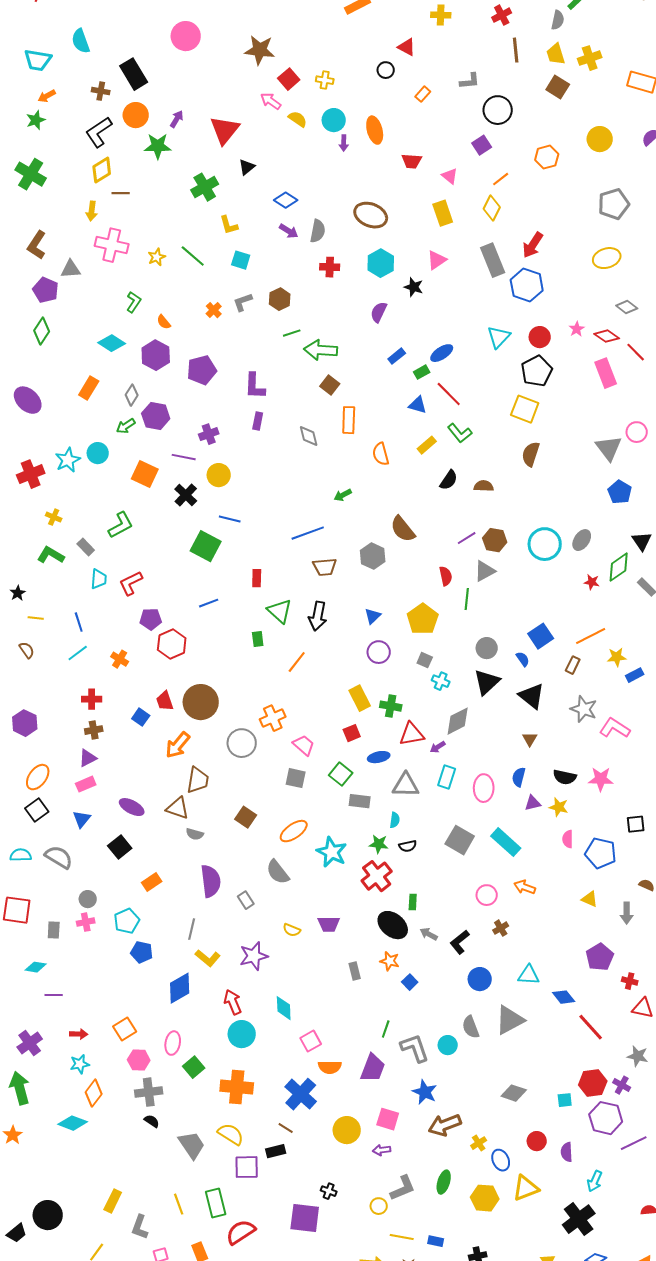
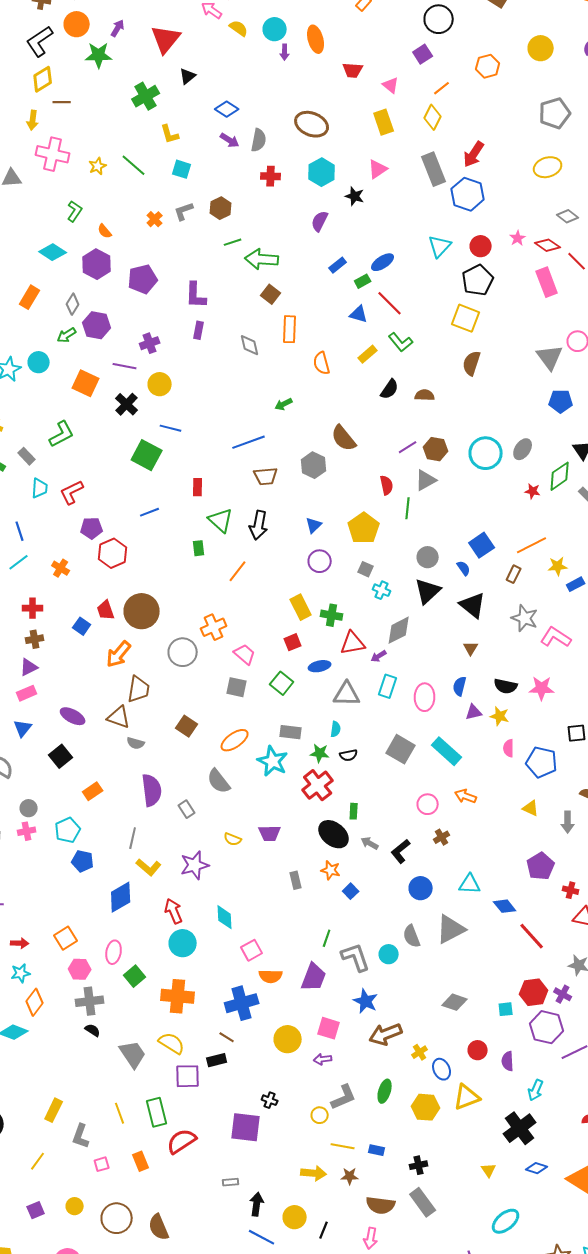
blue pentagon: (620, 492) -> (561, 401), turned -30
gray rectangle: (360, 801) -> (291, 732), moved
blue cross: (301, 1094) -> (242, 1003), turned 32

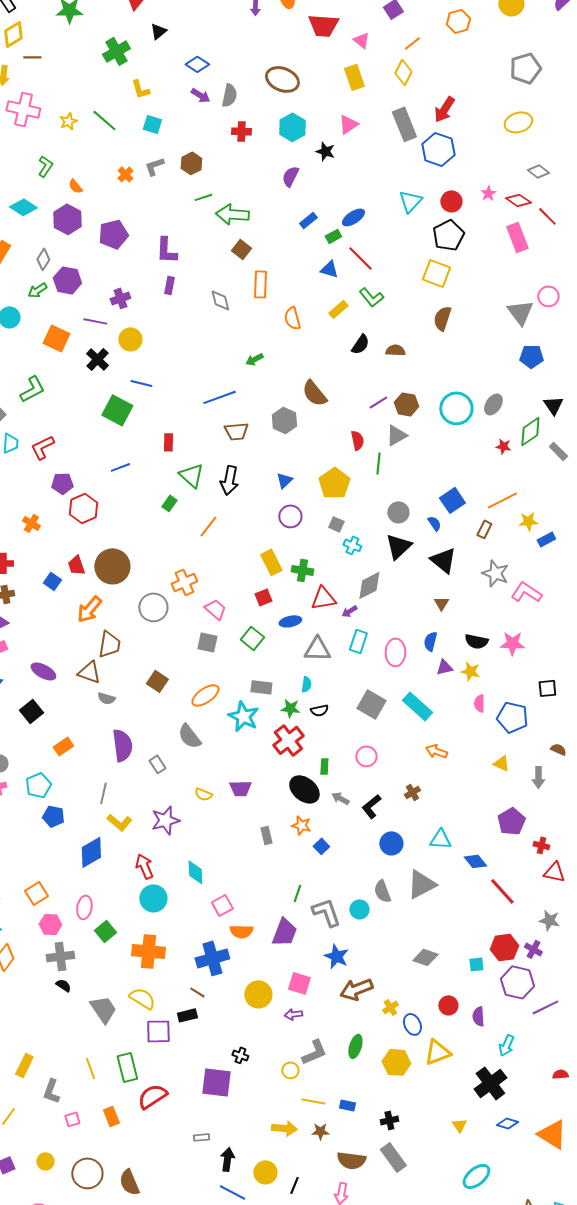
red trapezoid: (353, 70) -> (323, 25), size x1.5
green rectangle: (199, 548) -> (169, 503), turned 42
pink circle: (428, 804) -> (366, 756), moved

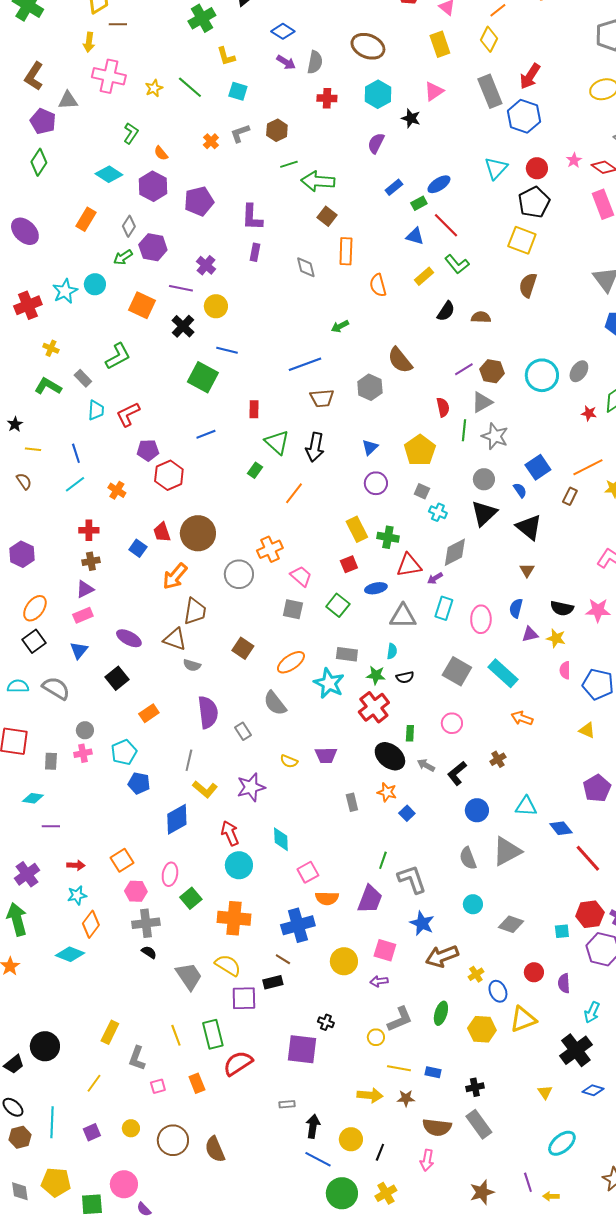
purple cross: (120, 298) -> (206, 265), turned -30
gray star: (495, 573) -> (495, 436), moved
cyan circle: (359, 909) -> (473, 904), moved

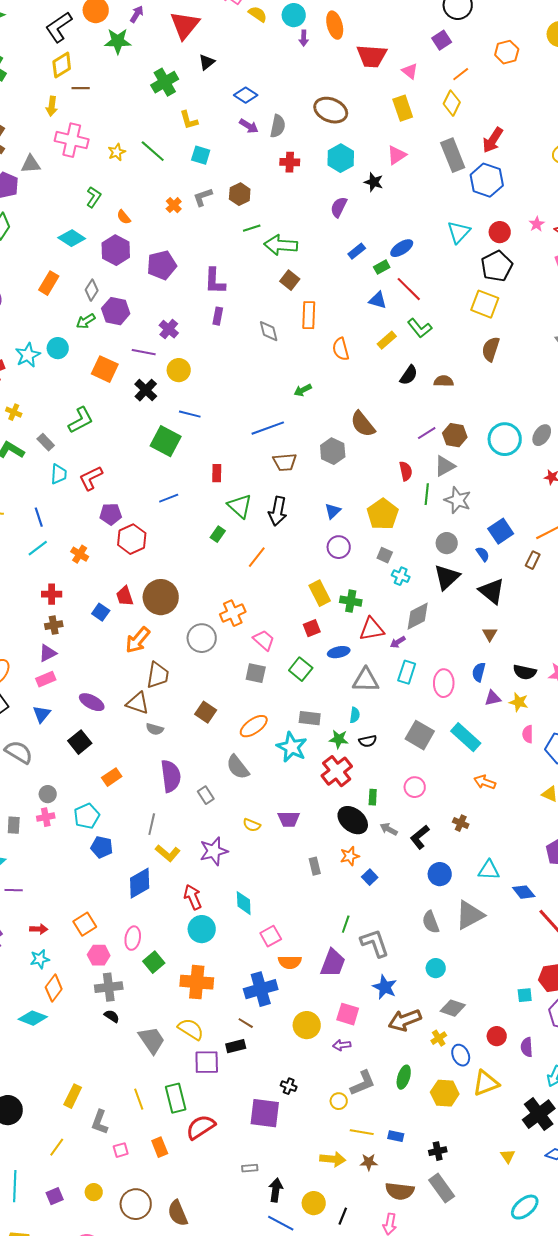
brown cross: (498, 759) -> (461, 823), turned -35
orange star: (387, 792) -> (350, 856), turned -30
gray diamond: (511, 924) -> (453, 1008), moved

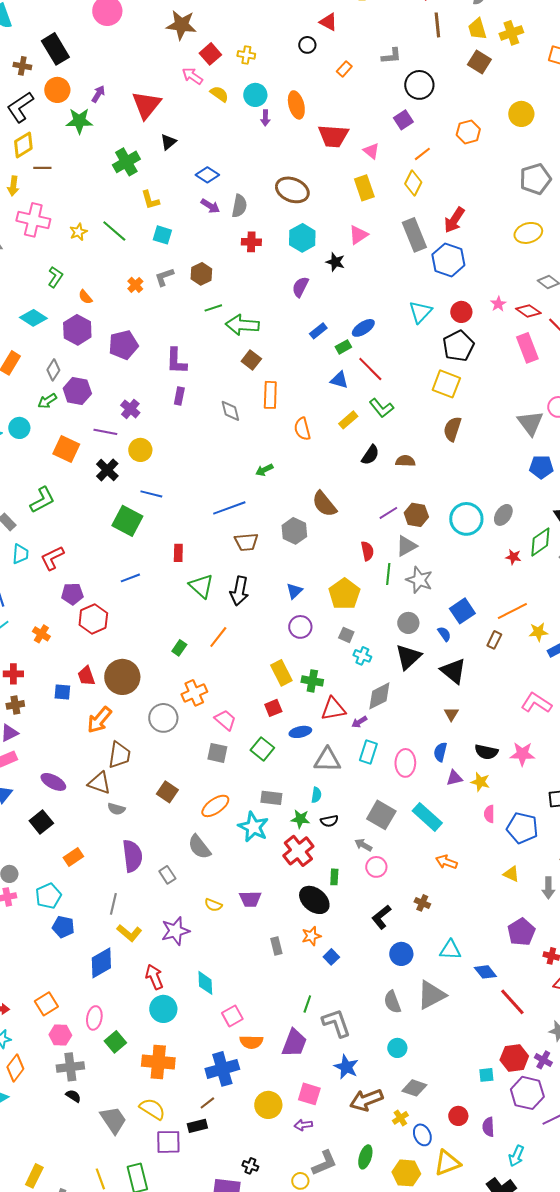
green rectangle: (218, 534) -> (179, 648), moved
blue square: (101, 612) -> (62, 692), turned -30
gray arrow: (389, 829) -> (363, 845), moved
brown line: (246, 1023) -> (207, 1103), turned -70

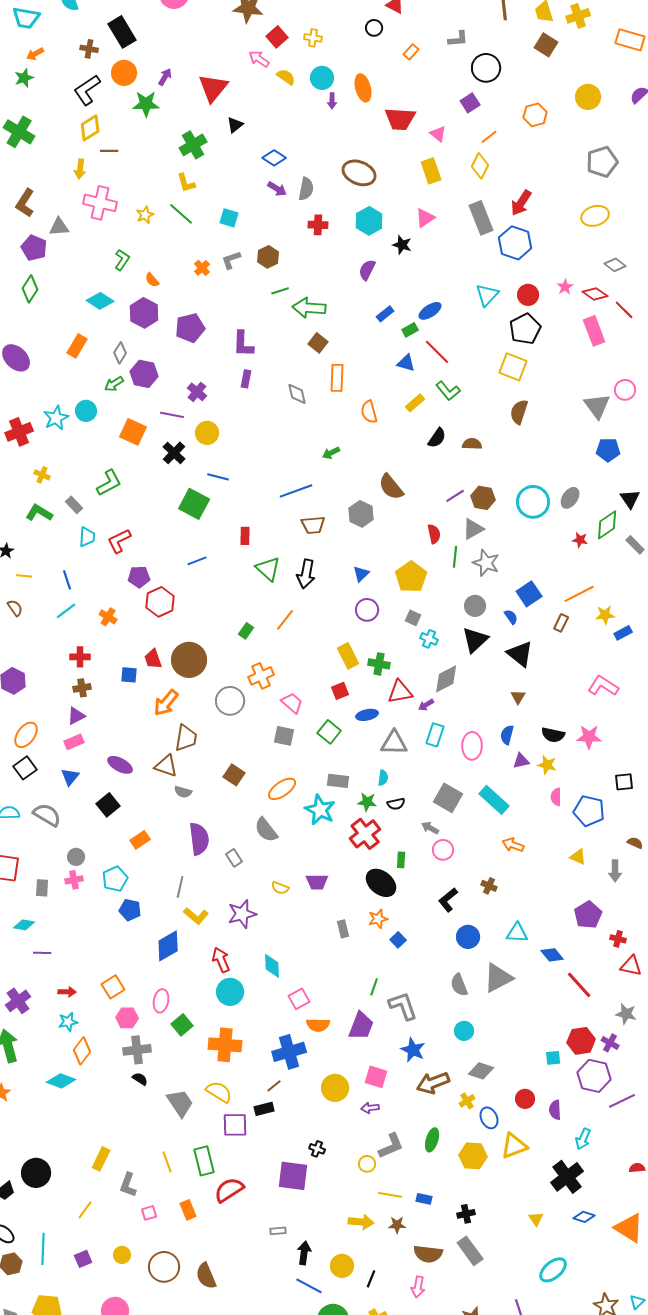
yellow L-shape: (150, 200) -> (186, 183), moved

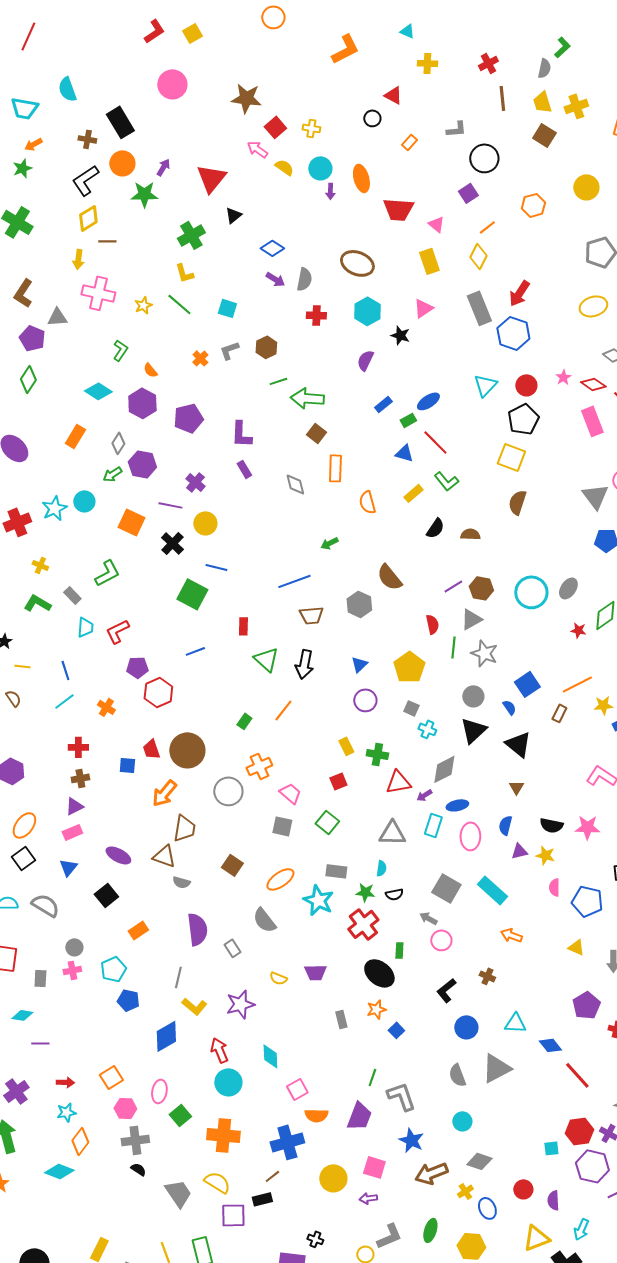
purple rectangle: (246, 379) -> (244, 469), turned -42
yellow rectangle: (348, 656) -> (346, 746), size x0.7
blue ellipse: (367, 715) -> (457, 805), moved
yellow triangle: (514, 1146) -> (536, 1238), moved

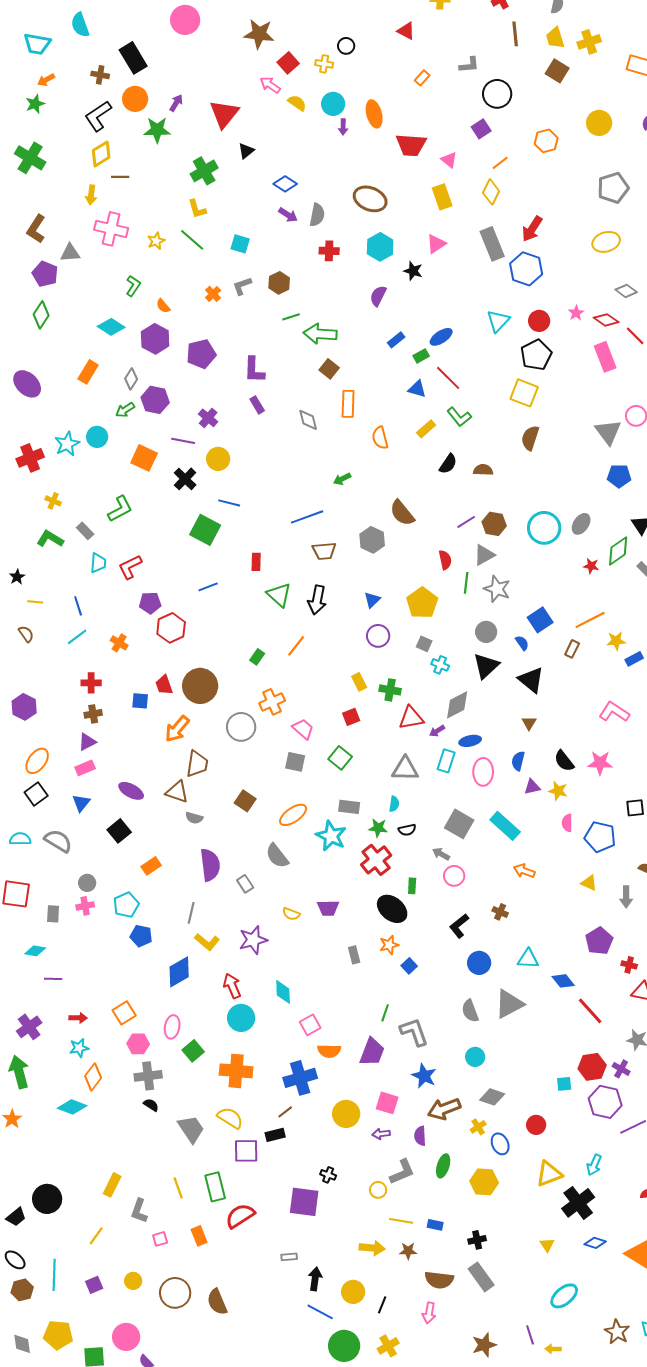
black circle: (372, 118) -> (346, 46), moved
black semicircle: (551, 825) -> (564, 761), turned 40
purple semicircle: (553, 1200) -> (420, 1136), moved

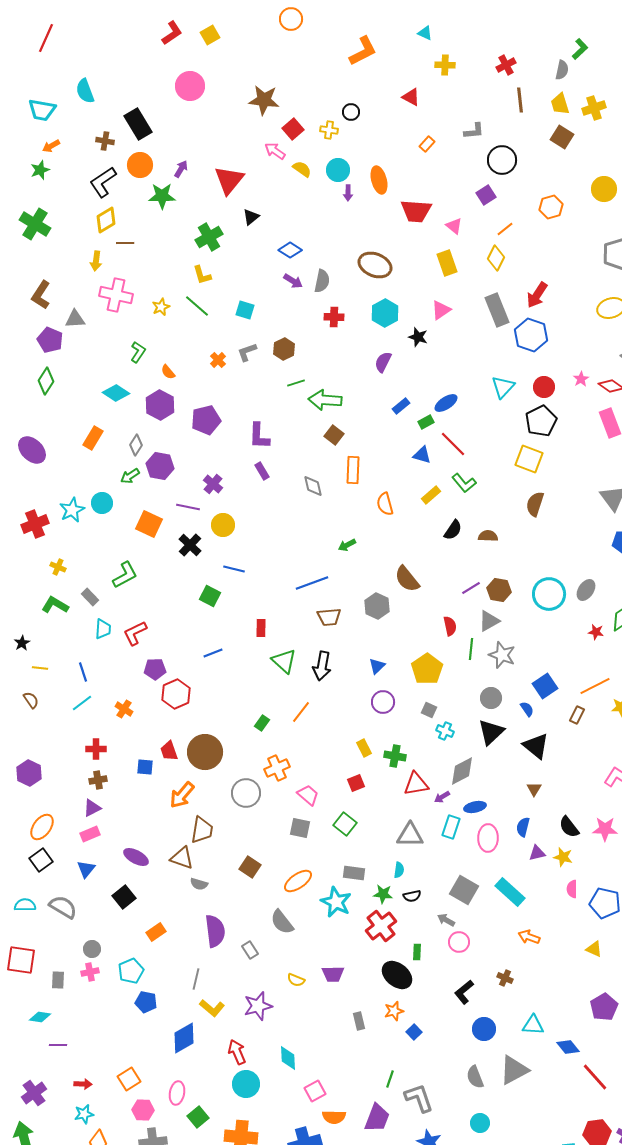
green square: (205, 530) -> (210, 596), size x0.7

